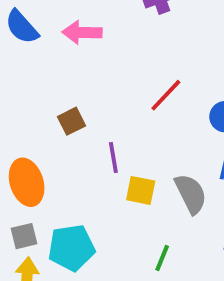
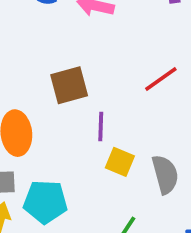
brown square: (72, 121) -> (69, 85), size x1.5

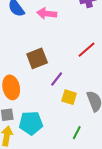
purple line: (101, 127) -> (57, 79), turned 42

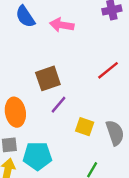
purple line: (57, 79) -> (59, 105), moved

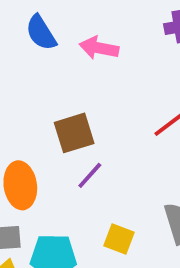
yellow square: (85, 127) -> (119, 239), moved

